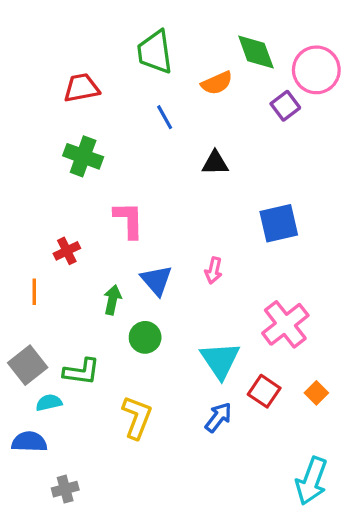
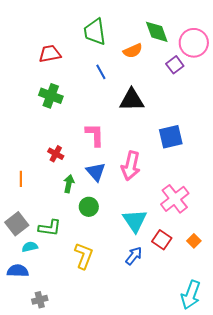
black triangle: (215, 163) -> (132, 100), size x1.5
pink L-shape: (129, 220) -> (95, 135), moved
red cross: (67, 251) -> (56, 154), moved, turned -35
pink arrow: (214, 271) -> (131, 166), size x1.8

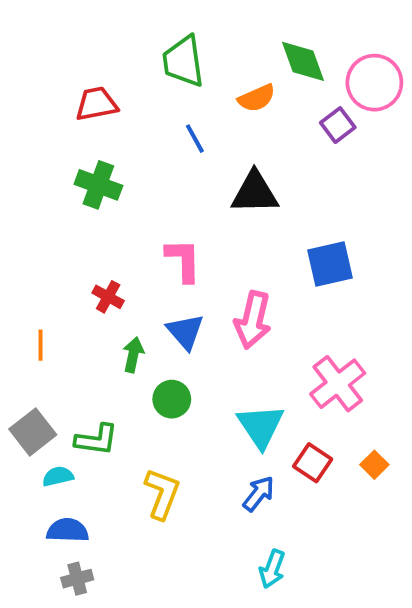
blue semicircle: (18, 271) -> (68, 530), moved
cyan arrow: (191, 295) -> (272, 569), moved, size x0.7

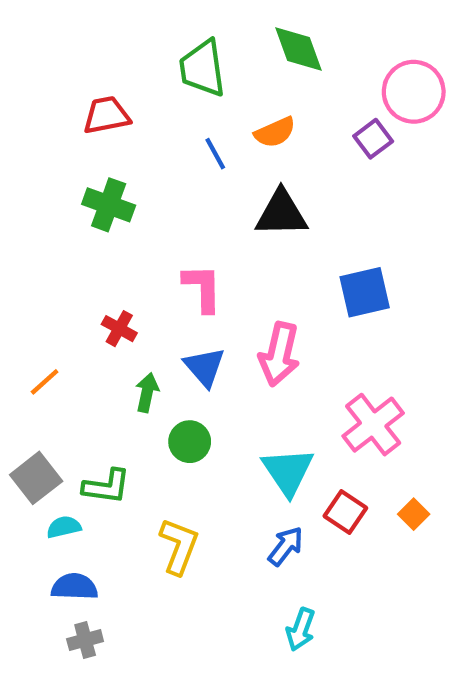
green diamond: (303, 61) -> (298, 49), moved
orange semicircle: (257, 98) -> (275, 132), moved
orange line: (41, 345) -> (45, 382), turned 48

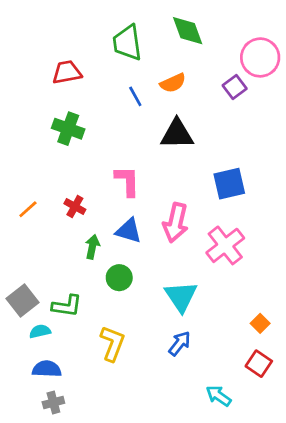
blue triangle: (205, 367) -> (129, 231), turned -32
orange line: (45, 382) -> (28, 209), moved
pink cross: (373, 425) -> (225, 245), moved
red square: (345, 512) -> (259, 364), moved
cyan arrow: (301, 629) -> (219, 396), moved, turned 105

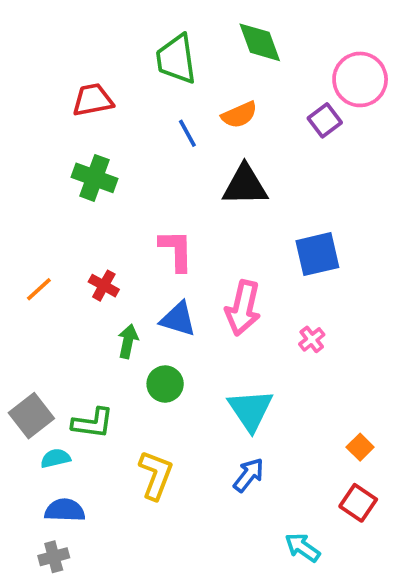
pink cross: (225, 245) -> (312, 339), size x0.5
gray cross: (53, 403) -> (54, 557), moved

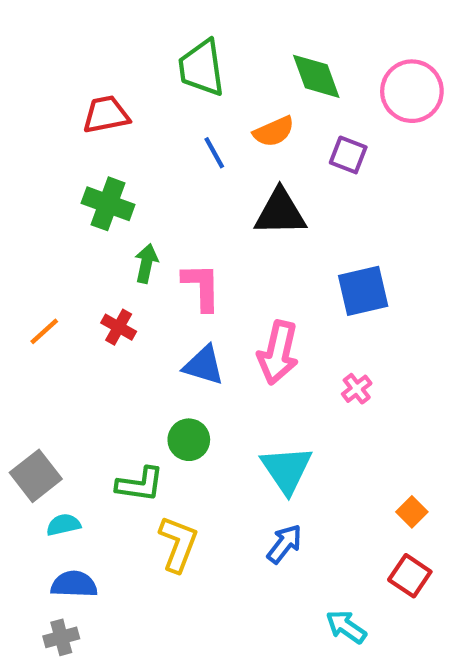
green diamond: (260, 42) -> (316, 76), moved
purple square: (325, 120) -> (348, 155), moved, turned -32
green arrow: (128, 341) -> (146, 263), moved
green L-shape: (93, 423) -> (140, 484), moved

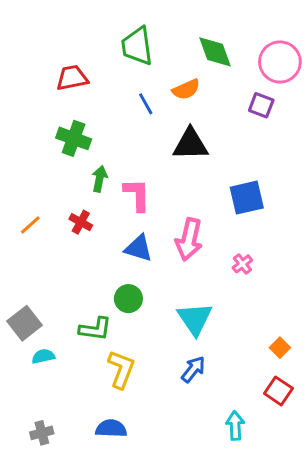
purple square: (348, 155) -> (261, 105), moved
blue semicircle: (74, 584) -> (111, 428), moved
cyan arrow: (346, 627) -> (235, 426), turned 52

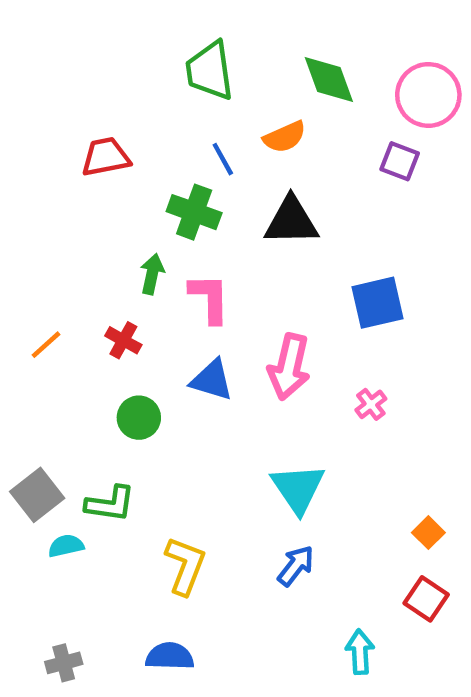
red trapezoid: (72, 78) -> (106, 157), moved
green cross: (74, 138) -> (194, 212), moved
green circle: (128, 299) -> (139, 418), moved
green L-shape: (95, 329) -> (110, 504), moved

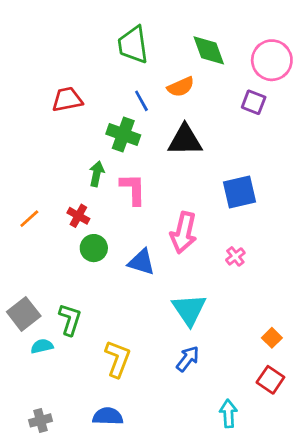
blue triangle: (212, 380) -> (141, 262), moved
green circle: (139, 418) -> (94, 248), moved
green L-shape: (110, 504) -> (70, 320), turned -80

